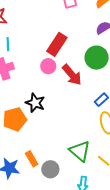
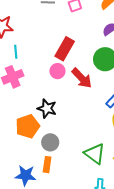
orange rectangle: (32, 159) -> (47, 165), turned 42
gray circle: (50, 169) -> (50, 142), moved

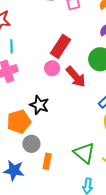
gray circle: (50, 142) -> (31, 144), moved
orange rectangle: (47, 165) -> (47, 161), moved

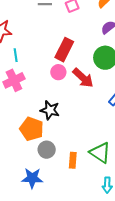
orange pentagon: (19, 122) -> (32, 129), turned -30
orange rectangle: (47, 161) -> (73, 160), moved

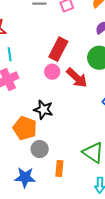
orange rectangle: (73, 160) -> (59, 168), moved

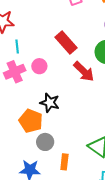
red rectangle: (58, 49) -> (66, 42), turned -70
pink circle: (52, 72) -> (39, 66), moved

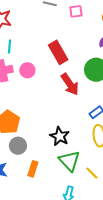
black star: (50, 103) -> (60, 136), moved

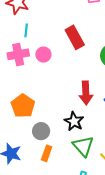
red arrow: (70, 84) -> (86, 93), moved, turned 30
gray circle: (18, 146) -> (41, 131), moved

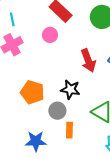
pink circle: (43, 55) -> (50, 35), moved
black star: (74, 121) -> (70, 89), moved

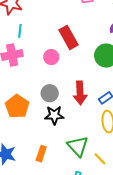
black star: (70, 89) -> (54, 115), turned -30
gray circle: (57, 111) -> (50, 93), moved

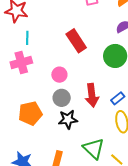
pink circle: (51, 57) -> (59, 75), moved
orange pentagon: (17, 106) -> (30, 113), turned 30

